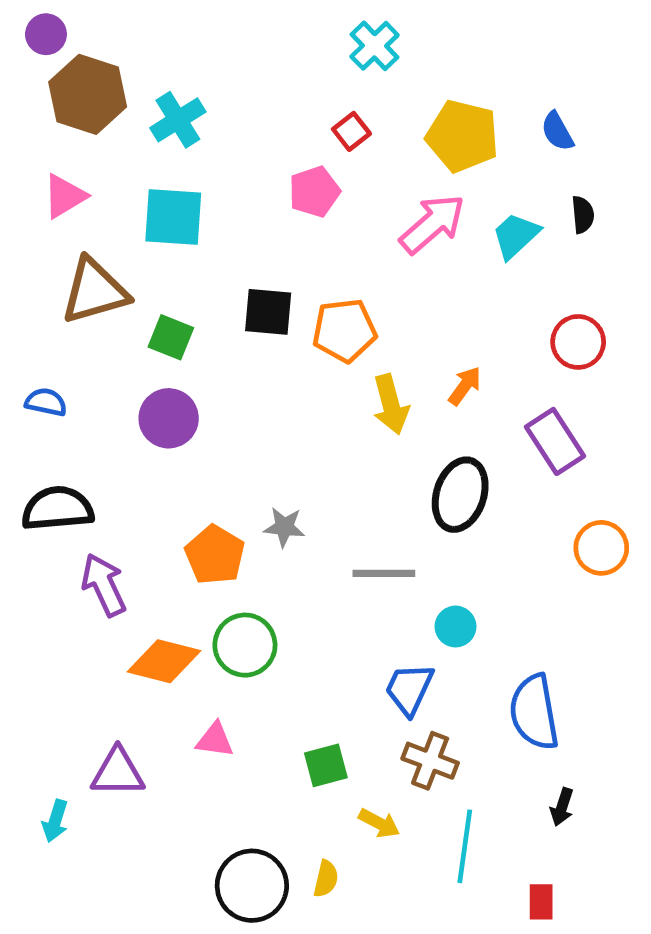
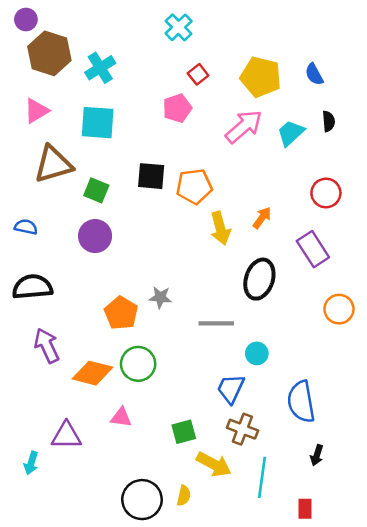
cyan cross: (375, 46) -> (179, 27), moved
purple arrow: (104, 585) -> (47, 346), moved
yellow arrow: (379, 823) -> (214, 464), size x1.5

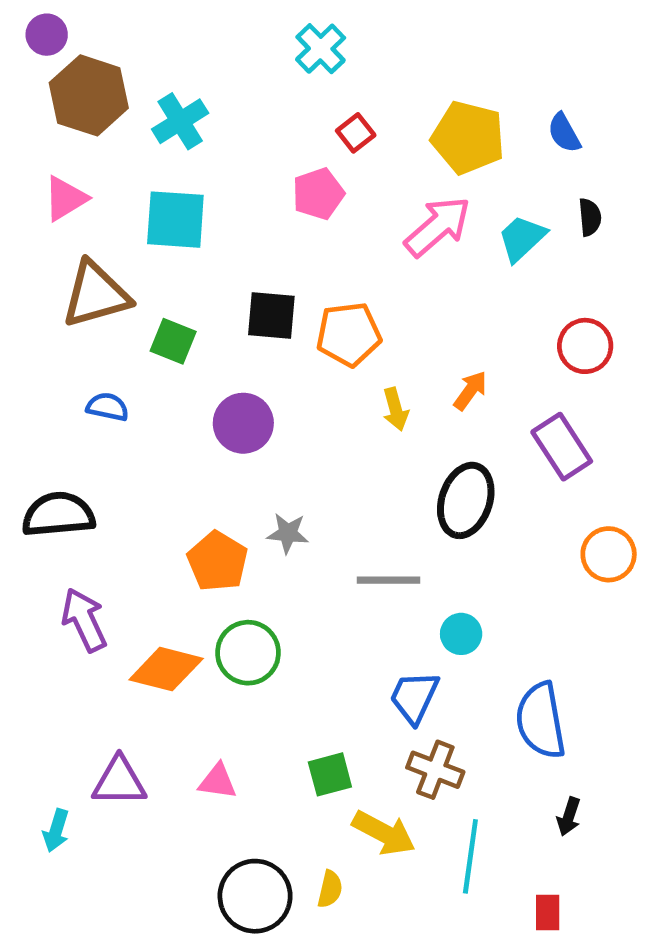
blue semicircle: (26, 227) -> (108, 407), moved
yellow arrow: (220, 228) -> (395, 409), size x0.7
purple circle: (95, 236) -> (243, 423), moved
pink triangle: (121, 417) -> (218, 781), moved

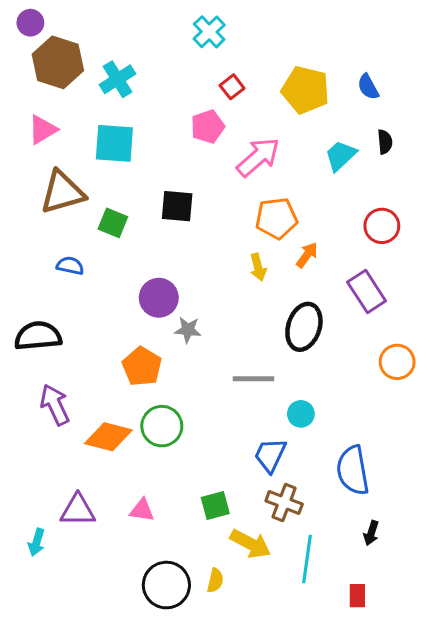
pink arrow: (438, 227) -> (258, 157), moved
orange pentagon: (349, 334) -> (276, 218), moved
purple circle: (243, 423) -> (159, 298), moved
gray star: (288, 533) -> (188, 330), moved

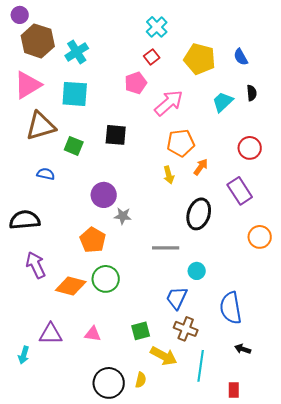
cyan cross: (209, 32) -> (157, 27), moved
pink triangle: (43, 130) -> (28, 85), size x1.4
black arrow: (371, 533) -> (243, 349), turned 91

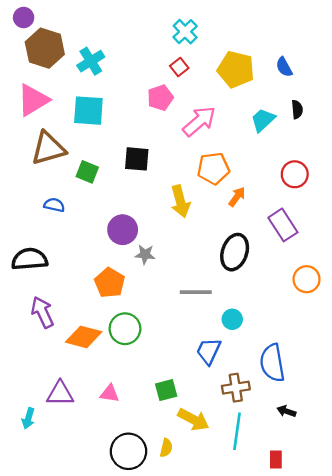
yellow arrow: (169, 175) -> (180, 201), moved, size x1.5
brown cross: (186, 329) -> (236, 388), moved, turned -30

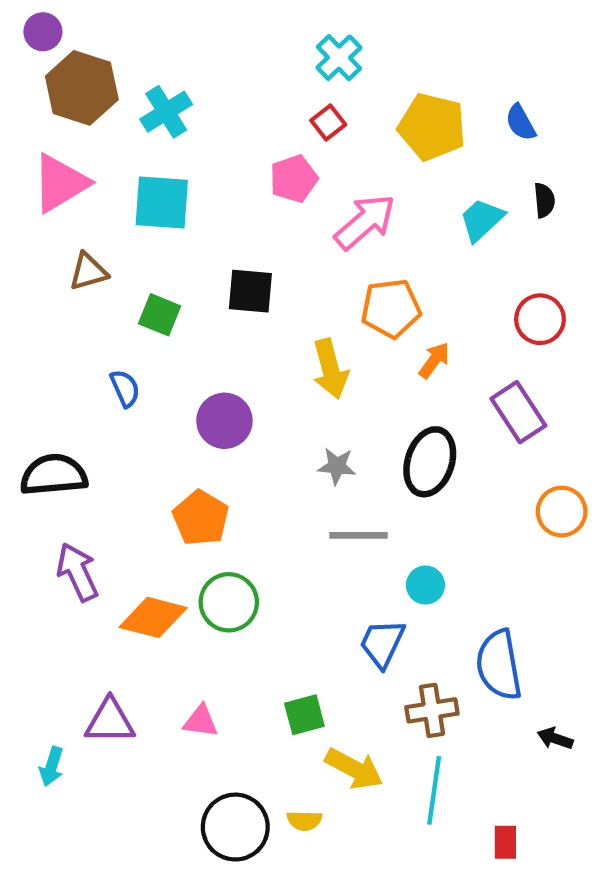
brown triangle: (48, 148) -> (88, 272), size x0.6
blue semicircle: (54, 205) -> (125, 388), moved, turned 54
gray star: (145, 254) -> (337, 466), moved
black arrow: (286, 411) -> (555, 738), moved
yellow semicircle: (166, 448) -> (304, 821), turned 78

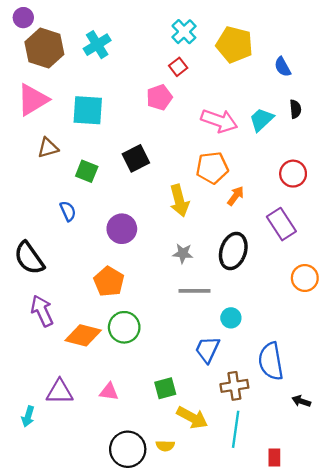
cyan cross: (166, 112) -> (97, 45), moved
yellow pentagon: (432, 127) -> (234, 45), moved
pink arrow: (365, 222) -> (219, 121), moved, turned 60
black square: (250, 291) -> (136, 158), turned -32
black semicircle: (54, 475) -> (29, 258), turned -120

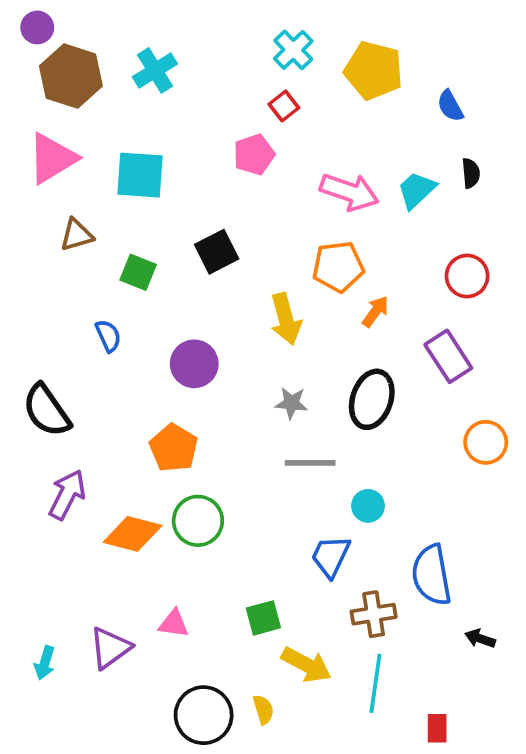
purple arrow: (42, 311) -> (67, 495), turned 52
purple triangle: (60, 392) -> (110, 648), moved, turned -36
yellow semicircle: (165, 446) -> (263, 710), turned -108

